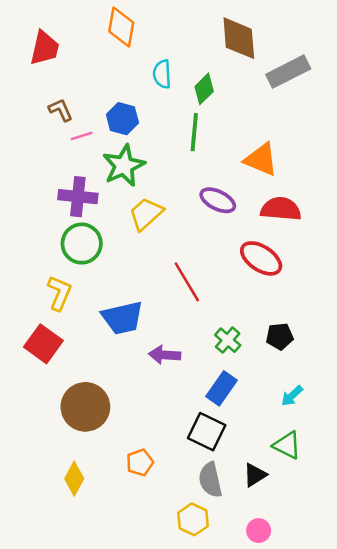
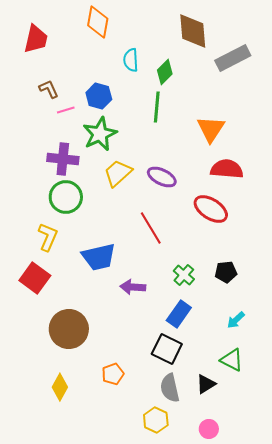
orange triangle: (261, 159) -> (211, 129), turned 40
purple ellipse: (218, 200) -> (162, 177), moved

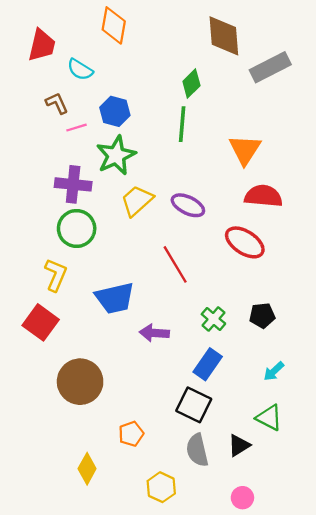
cyan semicircle: (131, 60) -> (80, 70), moved, turned -55
yellow diamond: (60, 387) -> (87, 469), moved
yellow hexagon: (156, 420) -> (161, 487), moved

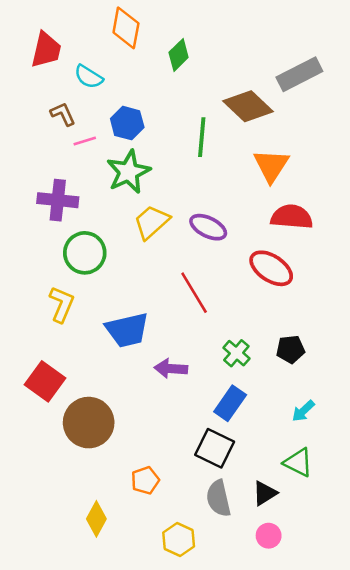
brown diamond: (224, 36) -> (248, 106), moved, turned -42
green diamond: (191, 83) -> (179, 55), moved
purple cross: (73, 184) -> (58, 200), moved
red square: (41, 322) -> (45, 381), moved
pink circle: (242, 498) -> (269, 536), moved

